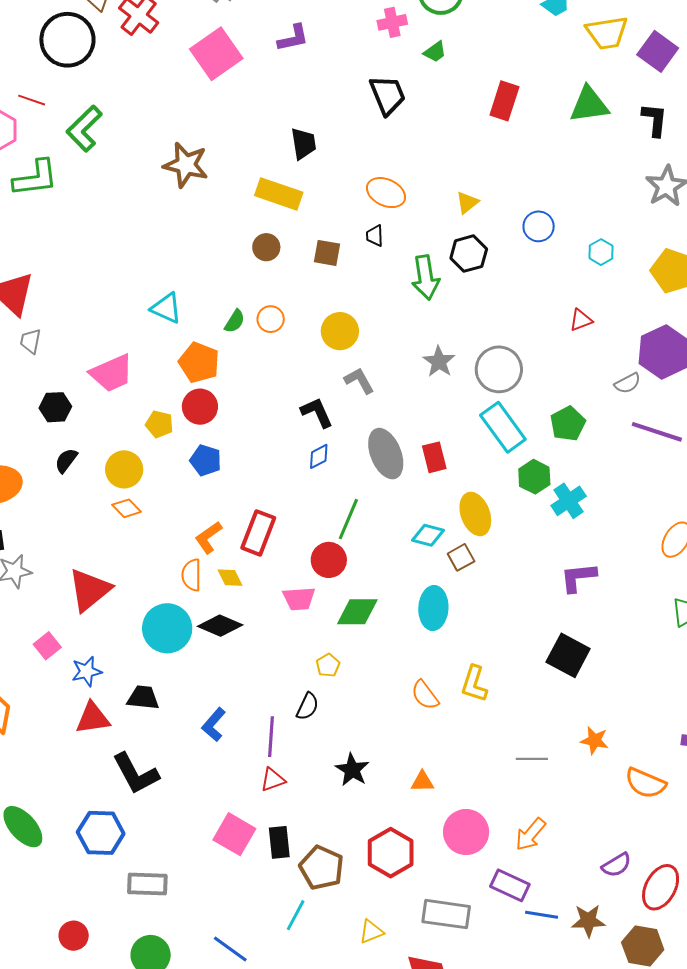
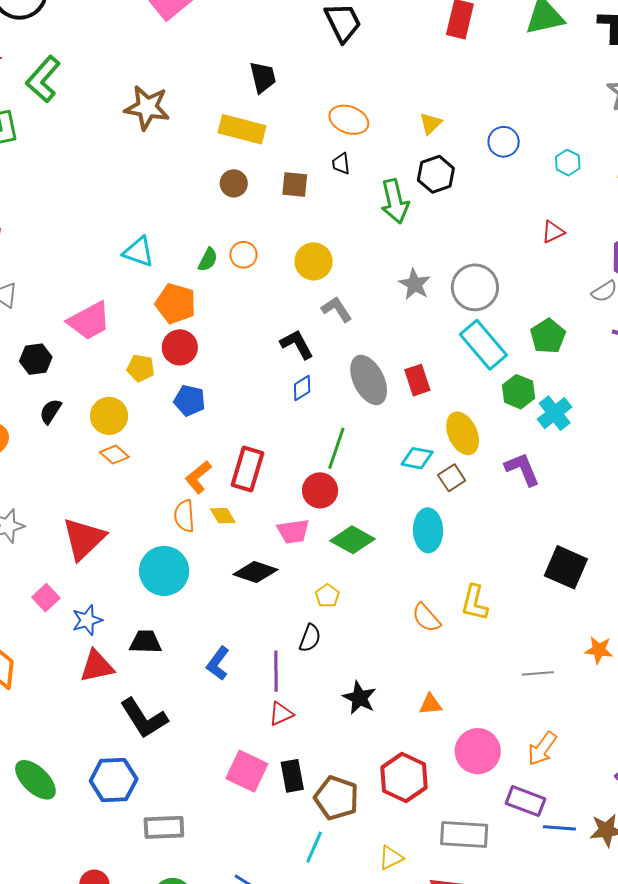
purple L-shape: (578, 577) -> (522, 469), moved, turned 78
green diamond: (357, 612) -> (353, 540), turned 33
black diamond: (220, 626) -> (255, 572), moved

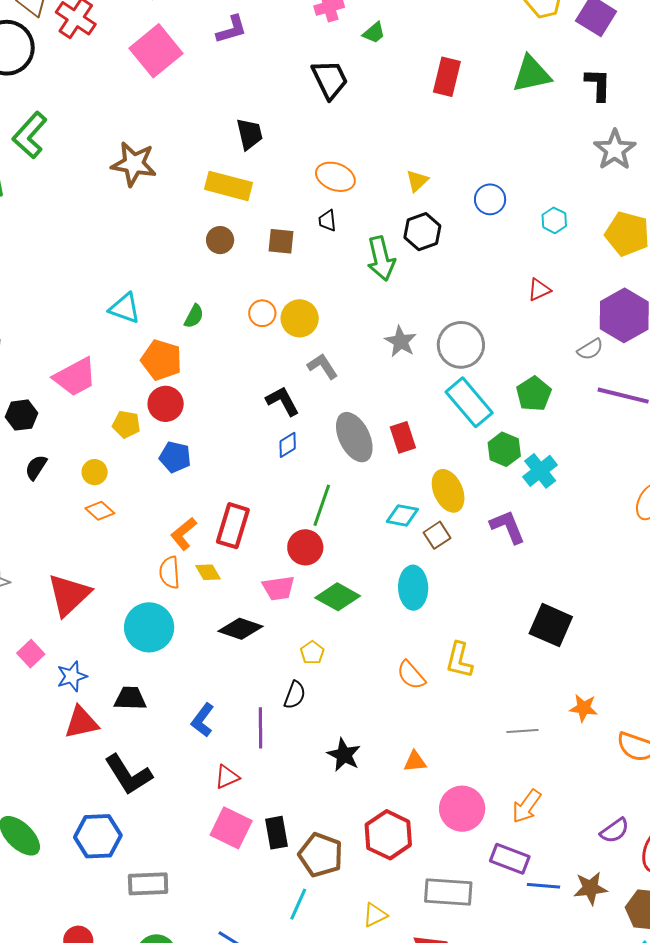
orange circle: (243, 255) -> (262, 313), moved
yellow circle: (109, 416) -> (95, 472), size x0.7
red triangle: (281, 714) -> (227, 777), moved

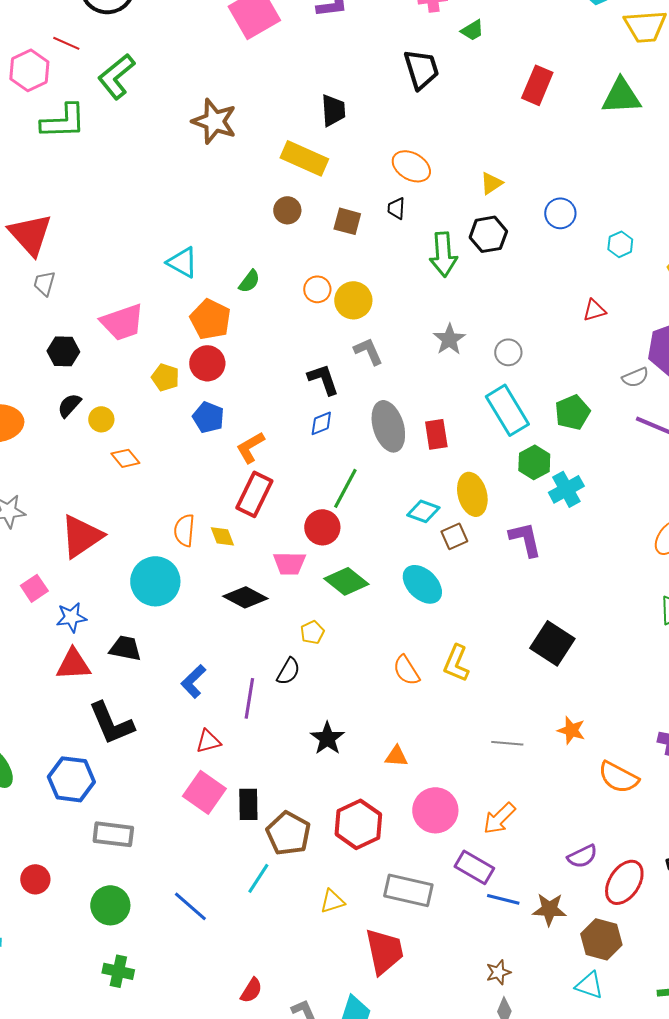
gray circle: (461, 345) -> (508, 352), size x0.6
yellow circle: (95, 472) -> (101, 419), moved
orange L-shape: (184, 534) -> (250, 447), moved
cyan ellipse: (413, 588) -> (422, 584), turned -54

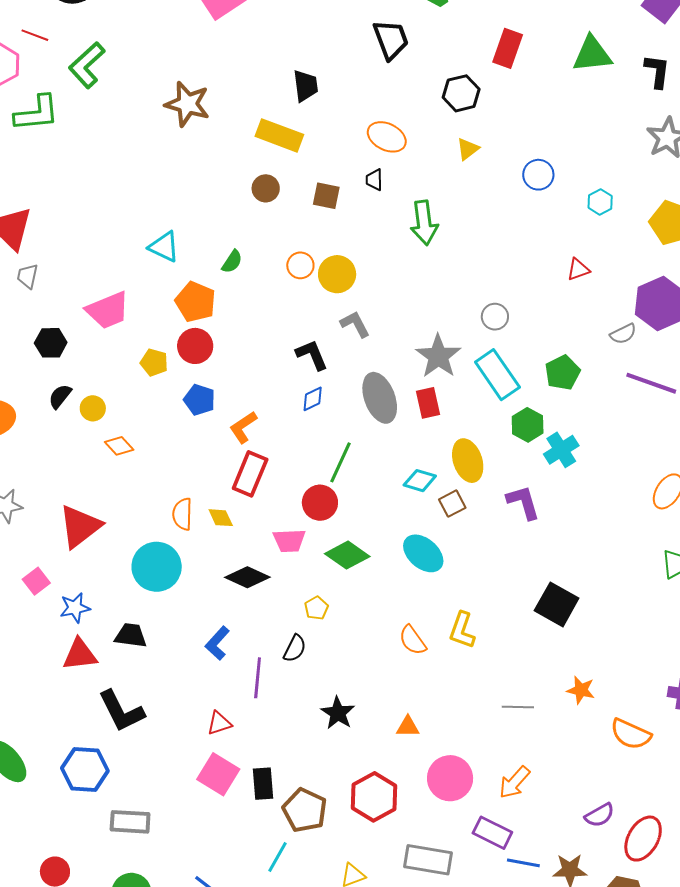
black hexagon: (488, 234) -> (461, 93), moved
gray star: (449, 339) -> (438, 356), moved, size x1.4
blue L-shape: (193, 681) -> (217, 643), moved

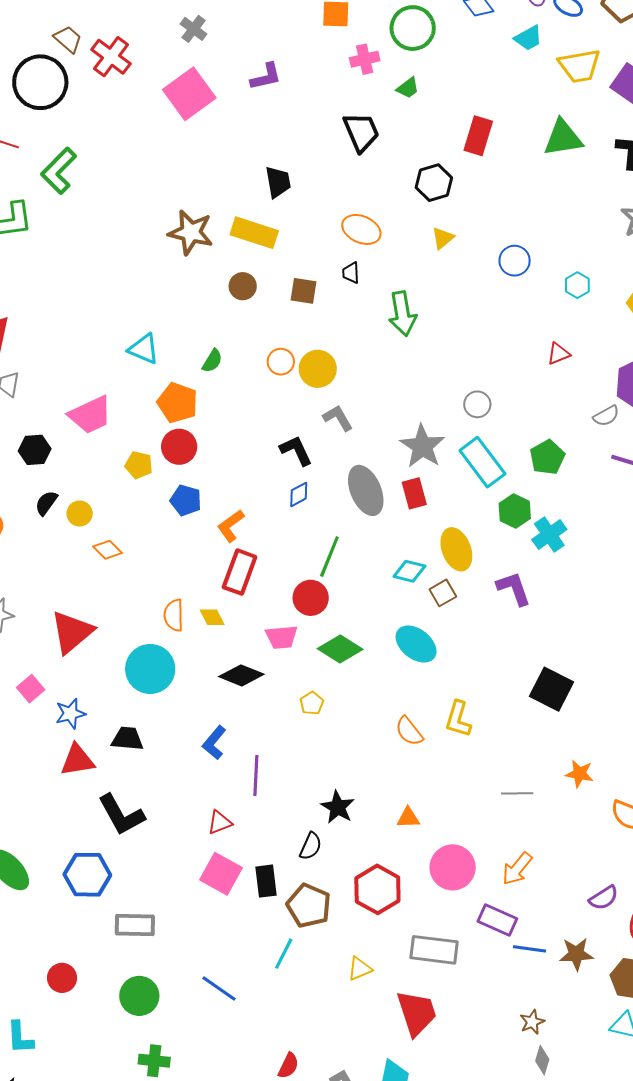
brown star: (187, 104) -> (191, 232), moved
black semicircle: (295, 648) -> (311, 846), moved

